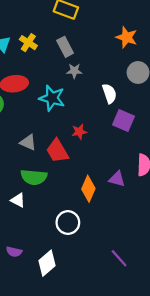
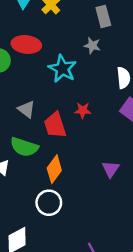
gray rectangle: (65, 47) -> (103, 16), moved
purple triangle: (117, 179) -> (111, 169), turned 36
orange diamond: (88, 189) -> (54, 169), moved

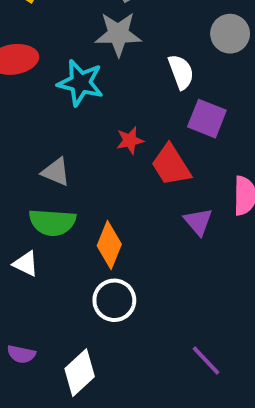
gray star: (92, 46) -> (118, 34), size x1.6
gray triangle: (27, 109) -> (56, 172), moved
red trapezoid: (55, 125) -> (171, 165), moved

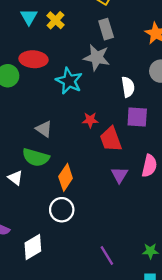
purple square: (207, 119) -> (137, 117), turned -30

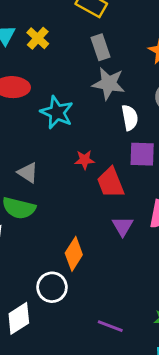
gray star: (97, 58) -> (109, 84), moved
orange diamond: (66, 177) -> (74, 254), moved
white circle: (62, 210) -> (52, 287), moved
purple line: (107, 255) -> (110, 326), turned -36

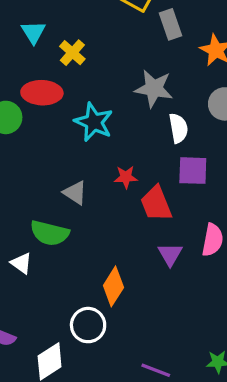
yellow cross: (38, 38) -> (72, 53), moved
gray rectangle: (100, 47) -> (171, 24), moved
gray triangle: (28, 173) -> (75, 193), moved

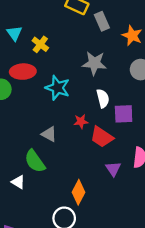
white semicircle: (178, 128) -> (103, 98), moved
red trapezoid: (156, 204) -> (102, 137), turned -30
green semicircle: (50, 233) -> (35, 161), turned 45

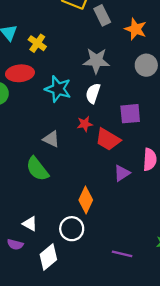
white semicircle: (103, 98) -> (93, 93), moved, turned -144
purple triangle: (113, 169) -> (122, 173), turned 35
white triangle: (18, 182) -> (30, 224), moved

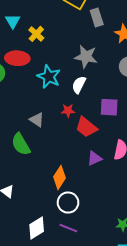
white circle: (72, 229) -> (68, 203), moved
purple line: (122, 254) -> (68, 228), moved
white diamond: (48, 257) -> (37, 228), moved

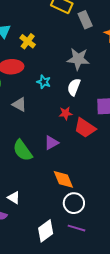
cyan star: (49, 77) -> (44, 82), size x0.6
gray triangle: (37, 120) -> (19, 105), moved
purple triangle: (94, 158) -> (51, 143), moved
orange diamond: (59, 177) -> (63, 179), turned -50

